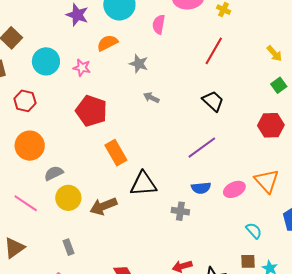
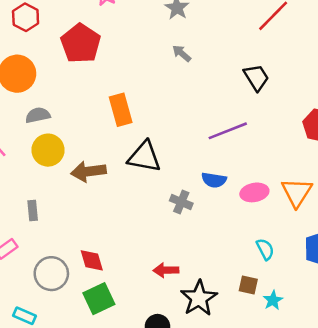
red pentagon: (91, 111) -> (81, 43), moved

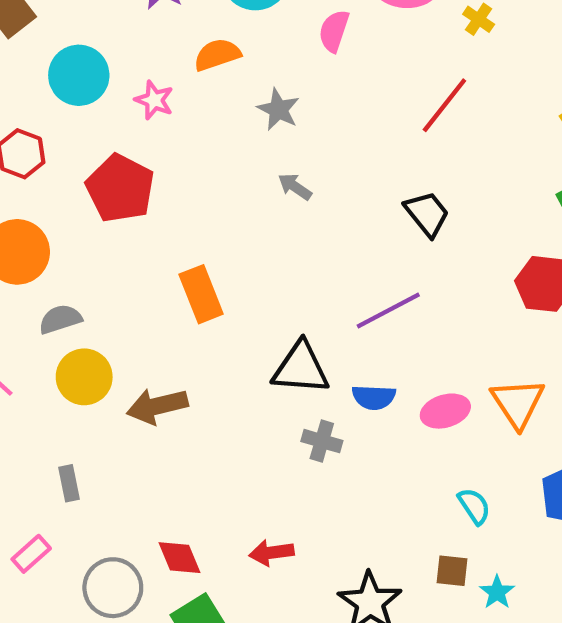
black triangle: (144, 157) -> (301, 368), moved
red arrow: (166, 270) -> (271, 553), moved

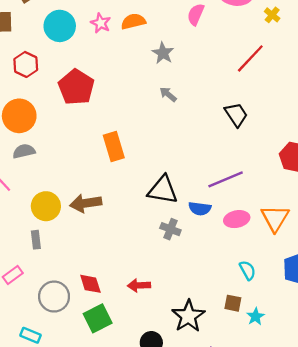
pink star: (154, 100) -> (101, 23), moved
purple line: (388, 310) -> (226, 179), moved
gray semicircle: (60, 319) -> (24, 151), moved
yellow circle: (84, 377) -> (46, 206), moved

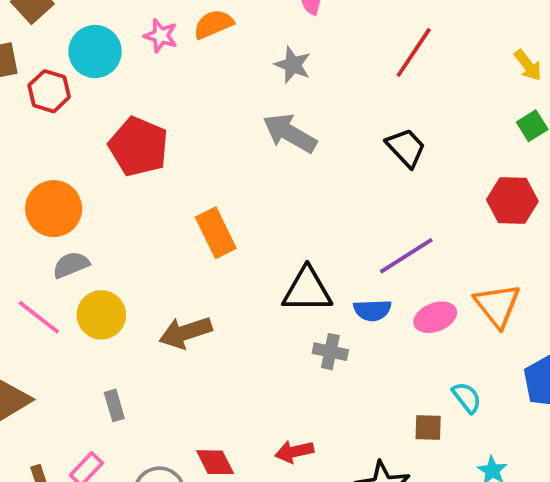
gray star: (163, 53) -> (293, 65), moved
red hexagon: (26, 64) -> (49, 91), moved
gray arrow: (168, 94) -> (290, 133), size x1.8
yellow circle: (46, 206) -> (101, 315), moved
brown square: (233, 303) -> (428, 427), moved

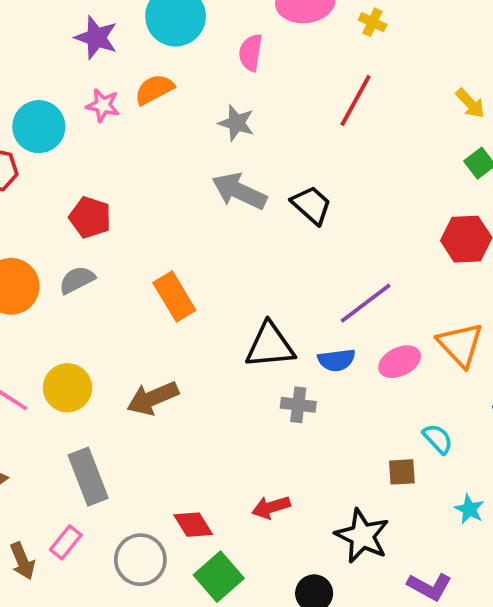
red pentagon: (139, 147) -> (90, 217), size x0.7
black trapezoid: (406, 148) -> (311, 205), moved
gray semicircle: (71, 265) -> (77, 280), moved
gray rectangle: (114, 405) -> (88, 477), size x1.8

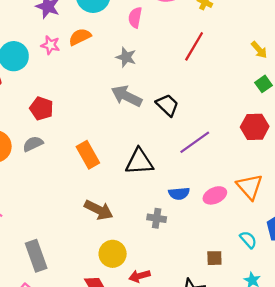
purple line: (366, 303) -> (195, 142), moved
black triangle: (270, 345) -> (139, 162), moved
yellow circle: (68, 388) -> (113, 254), moved
brown arrow: (153, 398) -> (99, 210), moved, turned -132
cyan semicircle: (438, 439) -> (248, 240), moved

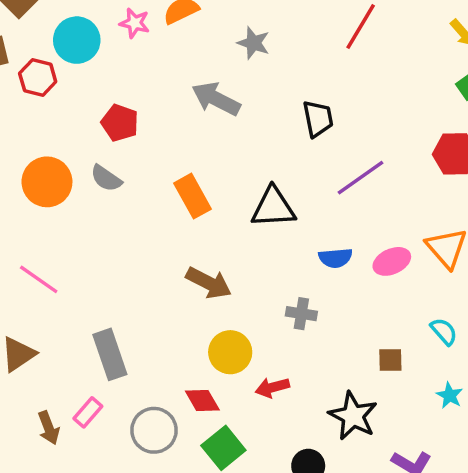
gray arrow: (127, 96) -> (216, 99), moved
black trapezoid: (167, 105) -> (318, 119), turned 35
gray semicircle: (33, 144) -> (106, 178), turned -120
gray cross: (157, 218) -> (301, 314), moved

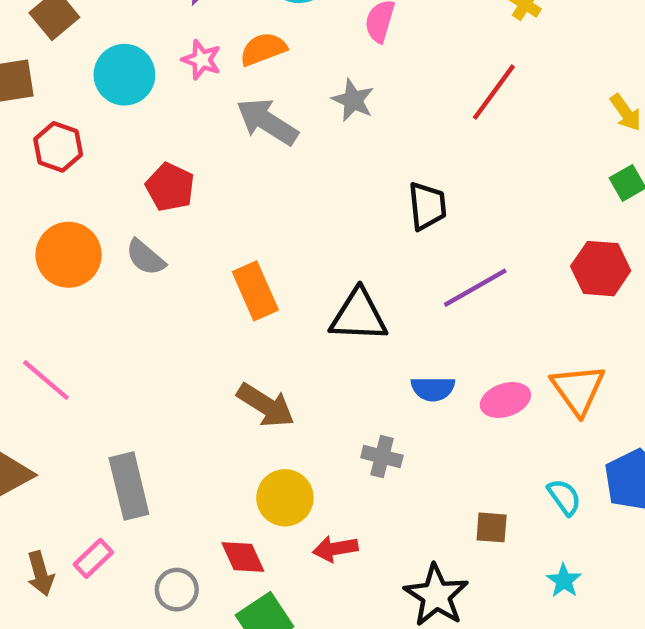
red hexagon: (38, 77) -> (58, 147), moved
gray arrow: (216, 99) -> (267, 122), moved
gray circle: (154, 430) -> (177, 590), size x0.7

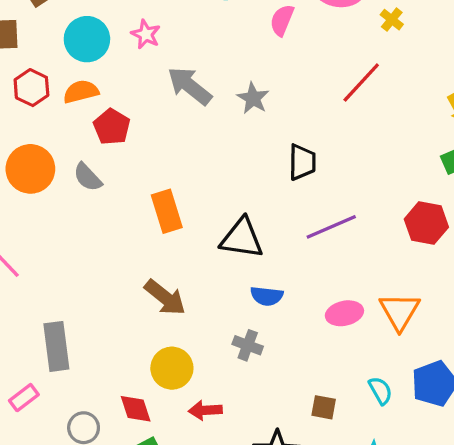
orange semicircle: (263, 49) -> (81, 92), moved
gray star: (353, 100) -> (253, 98), moved
blue semicircle: (433, 389) -> (267, 296), moved

